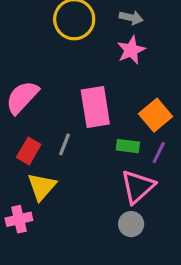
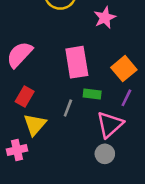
gray line: (64, 144) -> (68, 108), moved
green rectangle: (128, 146) -> (92, 94), moved

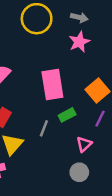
green rectangle: (92, 94) -> (67, 115), turned -35
pink triangle: (110, 125) -> (84, 144), size x0.6

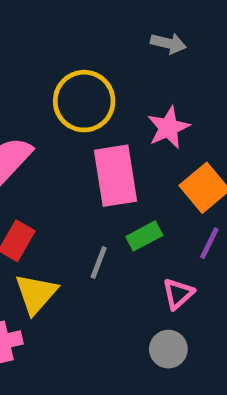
yellow circle: (37, 19) -> (84, 101), moved
pink star: (79, 42) -> (168, 128), moved

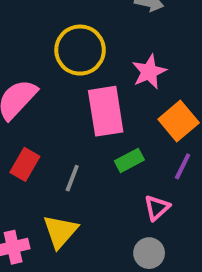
gray line: (99, 262) -> (72, 178), moved
yellow triangle: (36, 294) -> (60, 231), moved

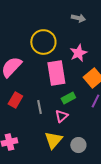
gray line: (72, 178) -> (39, 107), turned -32
pink triangle: (157, 208) -> (61, 116), moved
yellow triangle: (60, 231) -> (53, 140), moved

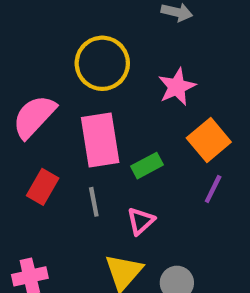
pink rectangle: (56, 73) -> (100, 140), moved
green rectangle: (68, 98) -> (147, 166), moved

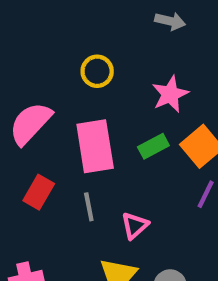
yellow circle: (102, 63) -> (97, 71), size x0.6
green rectangle: (147, 166) -> (153, 146), moved

